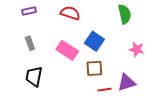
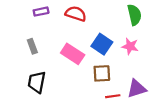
purple rectangle: (29, 11) -> (41, 12), moved
pink star: (137, 49) -> (130, 46), moved

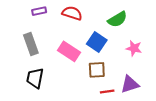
green semicircle: (134, 15) -> (117, 19), moved, turned 72
gray rectangle: (32, 46) -> (31, 44), size x1.5
pink star: (130, 46) -> (134, 48), moved

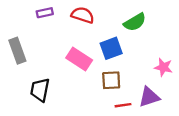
blue square: (97, 42) -> (111, 48), turned 36
gray rectangle: (31, 44) -> (17, 51), moved
pink star: (134, 48) -> (163, 67), moved

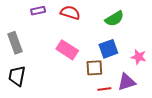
blue square: (111, 48) -> (108, 49), moved
black trapezoid: (40, 90) -> (17, 76), moved

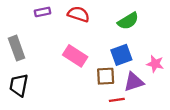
purple triangle: (126, 82) -> (134, 82), moved

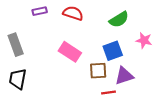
pink star: (155, 64) -> (144, 40), moved

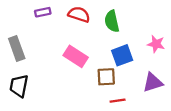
green semicircle: (119, 19) -> (112, 21), moved, turned 108
purple triangle: (124, 76) -> (153, 82), moved

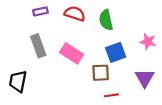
gray rectangle: (17, 48) -> (38, 46), moved
purple triangle: (153, 82) -> (145, 78), turned -42

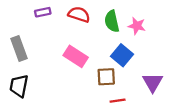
pink star: (148, 42) -> (137, 26), moved
gray rectangle: (38, 46) -> (19, 48), moved
blue square: (116, 52) -> (122, 55), turned -30

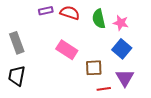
purple rectangle: (43, 12) -> (46, 11), moved
blue square: (122, 55) -> (122, 49), moved
purple triangle: (153, 82) -> (125, 78), moved

